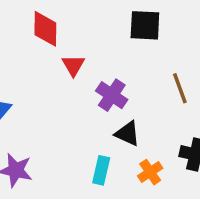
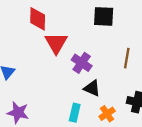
red triangle: (73, 65) -> (56, 43), size x1.5
brown line: (180, 88) -> (127, 58), turned 30

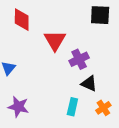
red diamond: (38, 19) -> (22, 20), moved
purple cross: (82, 63) -> (79, 59), turned 30

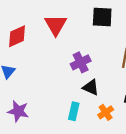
red diamond: (22, 20) -> (17, 36), moved, turned 65
red triangle: (55, 41) -> (56, 25), moved

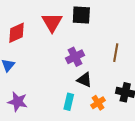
black square: (102, 17) -> (81, 15), moved

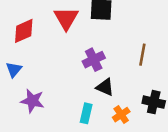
purple star: (18, 102) -> (32, 101), moved

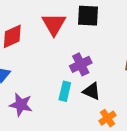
cyan rectangle: (86, 113) -> (65, 91), moved

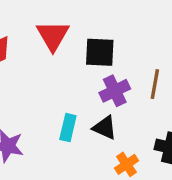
black square: (88, 16) -> (100, 52), moved
purple cross: (81, 64) -> (115, 91), moved

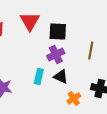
purple cross: (115, 91) -> (56, 54), moved

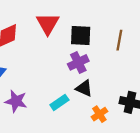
brown line: (91, 50) -> (119, 40), moved
cyan rectangle: (39, 76) -> (59, 102), moved, turned 42

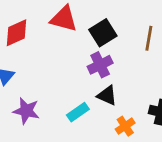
red triangle: (48, 24) -> (64, 19), turned -45
black square: (81, 35) -> (103, 33), turned -35

